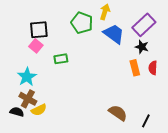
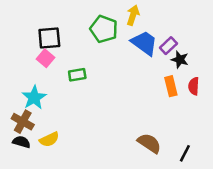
purple rectangle: (144, 25) -> (168, 46), moved, size x0.6
brown cross: (28, 99) -> (23, 122), moved

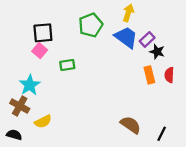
yellow arrow: (133, 15) -> (128, 13), moved
green pentagon: (104, 29) -> (91, 25), turned 30
black semicircle: (21, 142) -> (14, 135), moved

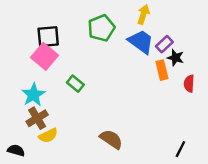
pink square: (40, 51) -> (44, 56), size x1.5
green rectangle: (67, 65) -> (75, 84), moved, turned 48
orange rectangle: (149, 75) -> (162, 70), moved
brown cross: (20, 106) -> (37, 118), moved, turned 30
brown semicircle: (131, 125) -> (111, 139), moved

